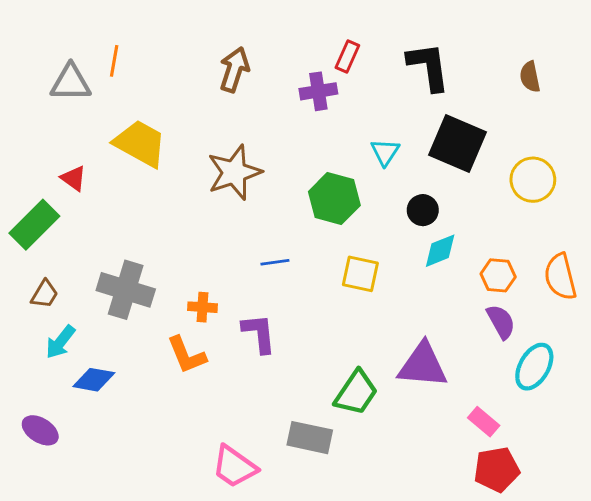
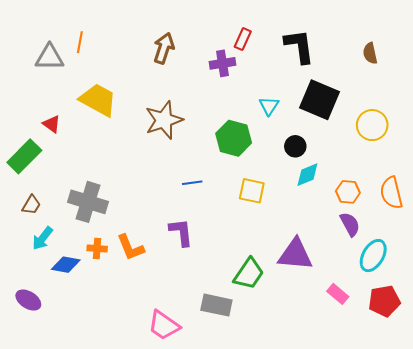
orange cross: (202, 307) -> (97, 248), moved
red pentagon: (497, 469) -> (384, 301), moved

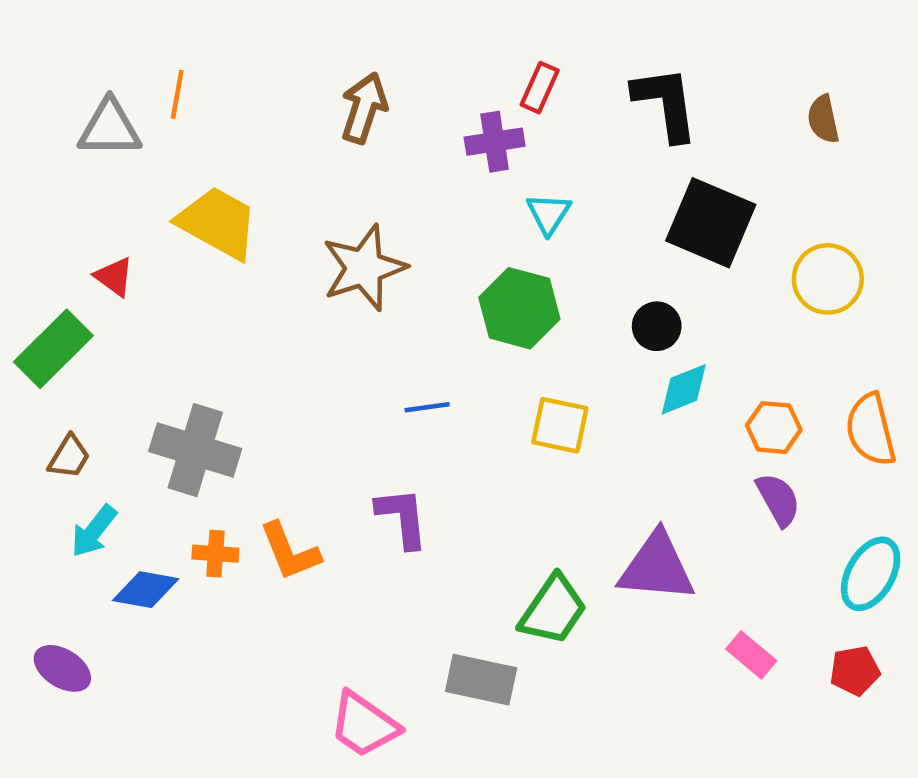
cyan triangle: (269, 106) -> (549, 214), moved
cyan ellipse: (373, 256) -> (871, 574), moved
red pentagon: (384, 301) -> (855, 671), size x0.7

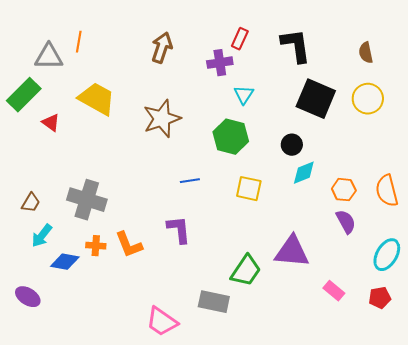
yellow circle: (828, 279) -> (368, 99), moved
green rectangle: (53, 349) -> (24, 95), moved

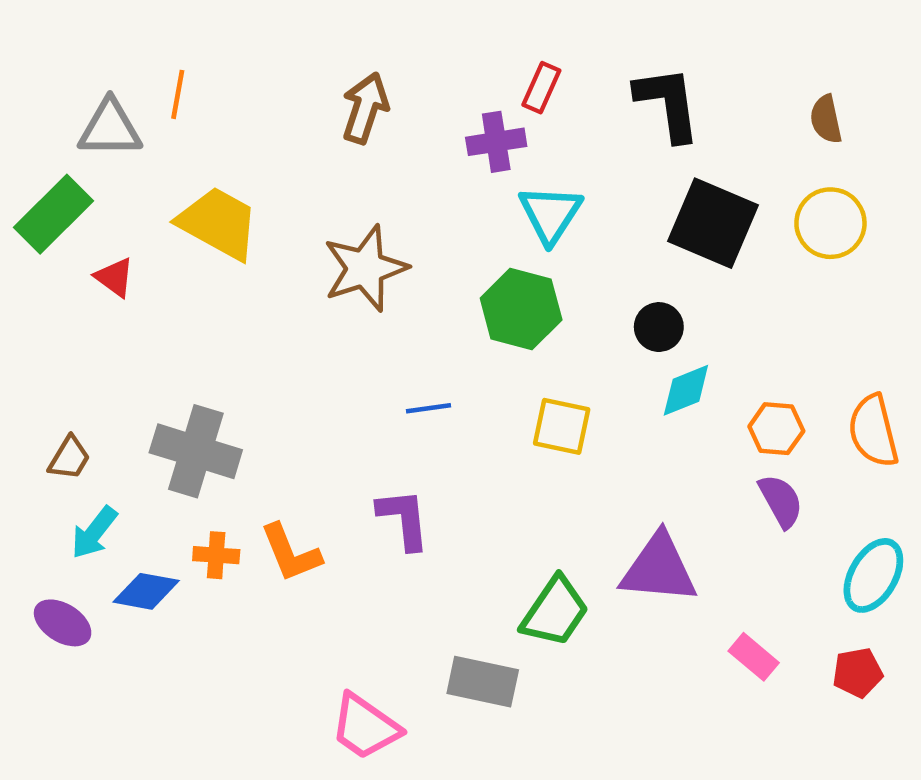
cyan triangle: (244, 95) -> (550, 214), size x1.4
purple ellipse: (28, 297) -> (63, 623), moved

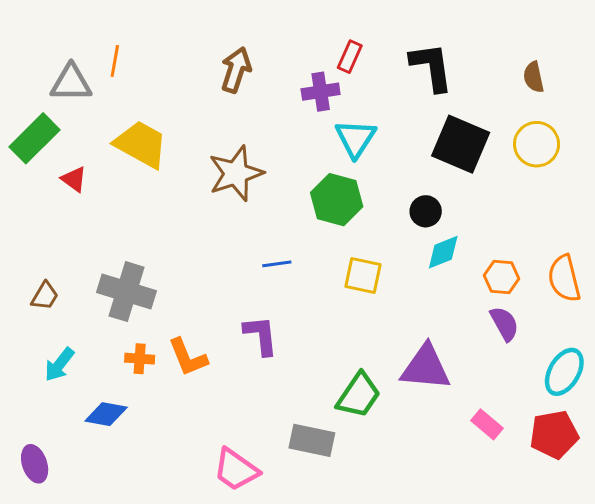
cyan arrow: (94, 533) -> (59, 365), moved
blue diamond: (146, 591) -> (106, 414), moved
purple ellipse: (63, 623) -> (35, 464), moved, turned 39
red pentagon: (858, 673) -> (554, 435), size x1.5

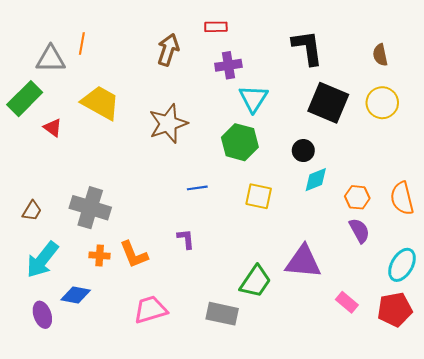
red rectangle: (350, 57) -> (216, 27), moved, turned 65
purple L-shape: (261, 335) -> (186, 239), size x0.7
cyan arrow: (59, 365) -> (42, 260), size x1.5
purple ellipse: (35, 464) -> (42, 315), moved
pink trapezoid: (236, 470) -> (150, 310), moved, turned 128

